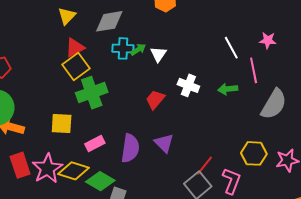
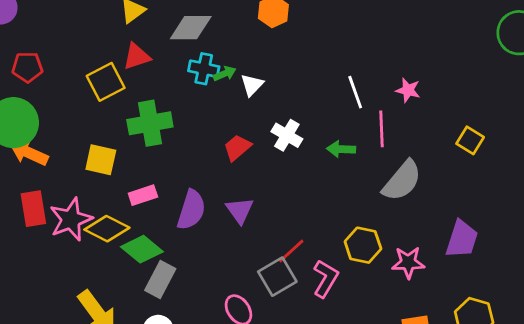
yellow square: (76, 66) -> (106, 82), moved

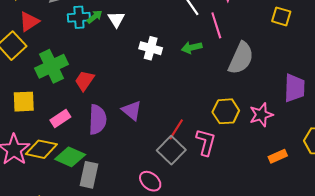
red trapezoid: (237, 147) -> (84, 81), moved

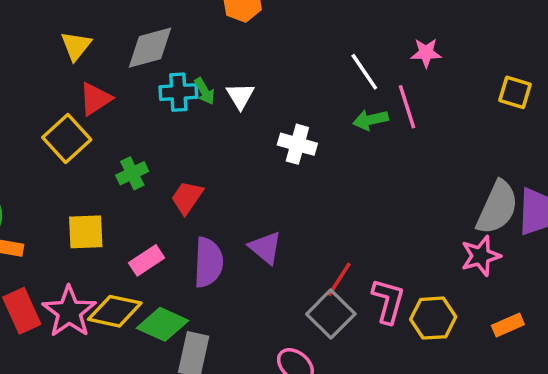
green arrow: (95, 17) -> (204, 91), turned 98
green arrow: (192, 48) -> (371, 120), moved
gray semicircle: (241, 58) -> (497, 208), moved
green cross: (51, 66) -> (132, 173), size x0.6
yellow hexagon: (226, 111) -> (433, 318), moved

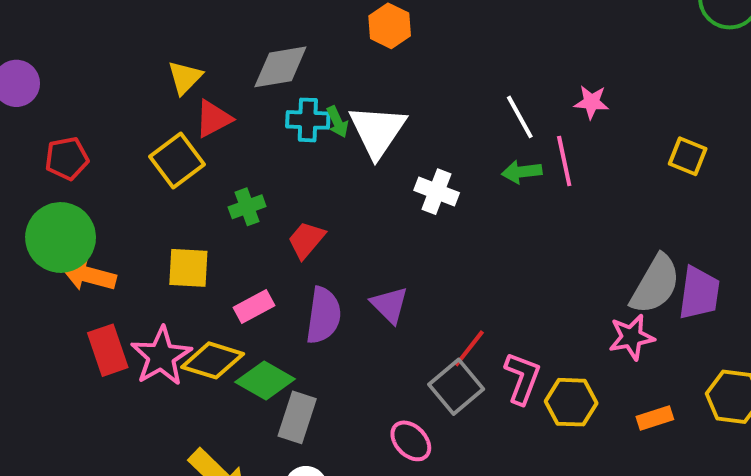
yellow triangle: (76, 46) -> (185, 77), moved
white triangle: (240, 96) -> (377, 131), size x1.8

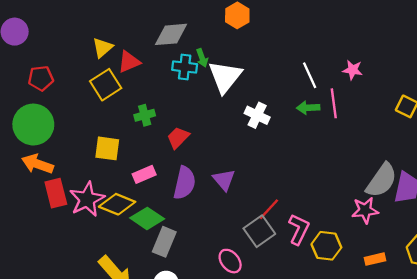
yellow triangle: (185, 77) -> (103, 48), moved
green arrow: (337, 122) -> (202, 58), moved
orange arrow: (89, 275) -> (38, 164), moved

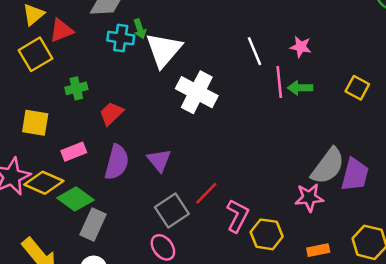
green arrow: (308, 108) -> (300, 88), moved
white cross: (257, 115) -> (197, 92), size x1.5
gray square: (259, 231) -> (172, 210), moved

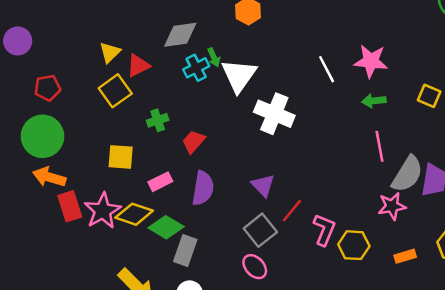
cyan cross: (121, 38) -> (196, 68), turned -30
pink star: (301, 47) -> (371, 61), size x1.6
pink line: (279, 82) -> (380, 146), moved
purple triangle: (159, 160) -> (263, 185), moved

